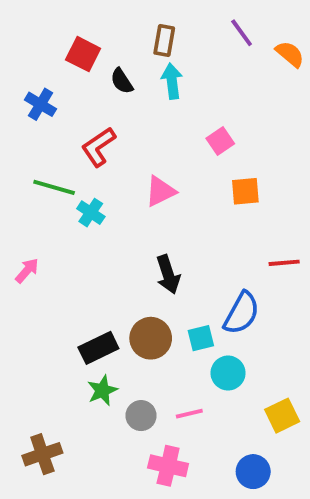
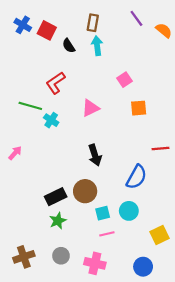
blue cross: (40, 104) -> (23, 25), moved
cyan square: (201, 338) -> (103, 213), moved
gray circle: (141, 416) -> (61, 256), moved

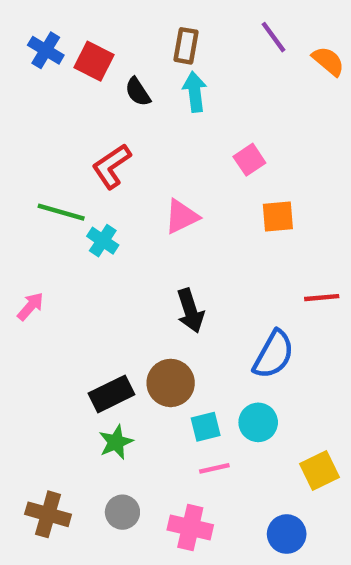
brown cross: (24, 257) -> (48, 514), turned 35

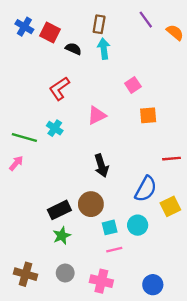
black semicircle: (138, 92) -> (73, 49), turned 147
green line: (61, 212) -> (24, 138), moved
yellow square: (319, 471) -> (170, 206), moved

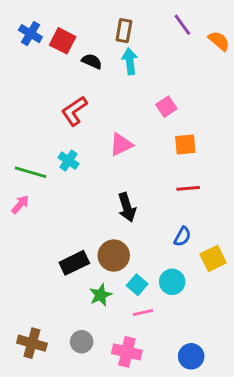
red line: (171, 159) -> (188, 188), moved
blue semicircle: (146, 189) -> (182, 237), size x0.6
cyan square: (110, 227) -> (137, 285), turned -35
green star: (62, 236) -> (101, 295), moved

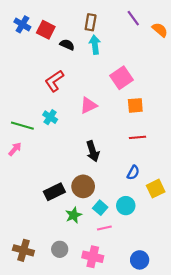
pink square: (166, 107) -> (121, 78), size x1.5

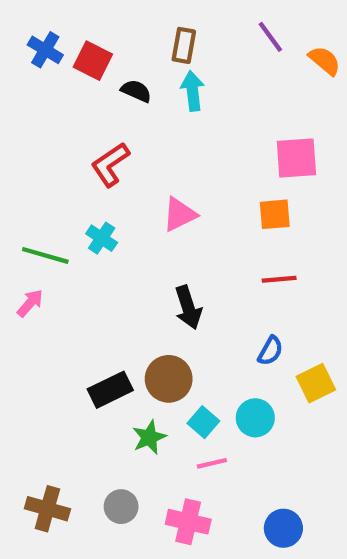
pink square: (121, 78) -> (296, 158), moved, turned 30

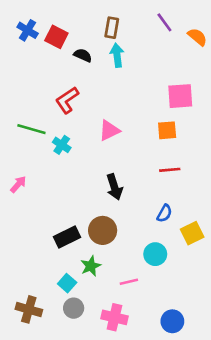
green line: (45, 255) -> (31, 129), moved
cyan square: (203, 422) -> (67, 283), moved

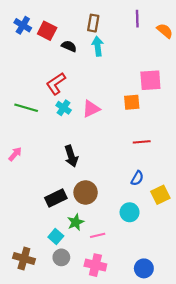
purple line: (164, 22) -> (137, 19), turned 35
orange square: (167, 130) -> (132, 102), moved
cyan cross: (62, 145) -> (64, 108), moved
black arrow: (114, 187) -> (71, 156), moved
pink line: (129, 282) -> (98, 235), moved

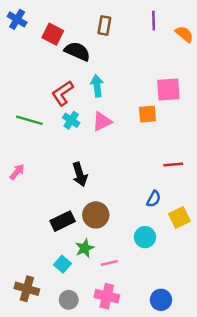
blue cross: (23, 25) -> (17, 19), moved
black semicircle: (69, 46) -> (77, 51), size x1.5
cyan arrow: (98, 46) -> (97, 86), moved
red line: (142, 142) -> (173, 165), moved
gray circle: (61, 257) -> (69, 300), moved

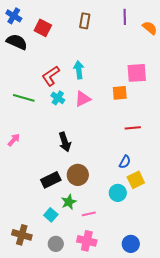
black semicircle: (77, 51) -> (17, 42), moved
red line: (173, 165) -> (133, 128), moved
yellow square: (179, 217) -> (136, 180), moved

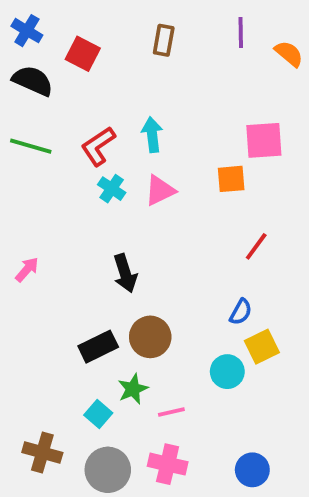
green line: (24, 98) -> (31, 146), moved
red line: (133, 128) -> (256, 246), turned -49
gray circle: (56, 244) -> (108, 470), size x1.5

